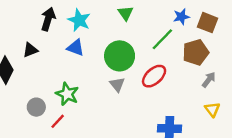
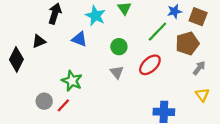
cyan star: (79, 20) -> (95, 16), moved
green circle: (120, 56) -> (119, 47), size x0.6
gray circle: (36, 107) -> (44, 101), moved

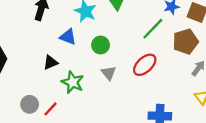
black triangle: (39, 41) -> (51, 62), moved
green circle: (119, 47) -> (101, 45), moved
green star: (72, 81) -> (73, 82), moved

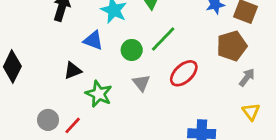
green line: (153, 29) -> (163, 39), moved

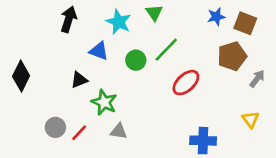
gray arrow: (247, 77) -> (257, 79), moved
gray triangle: (141, 83) -> (119, 131), moved, turned -42

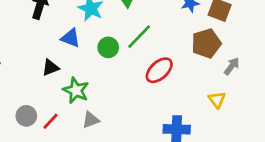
yellow triangle: (251, 119) -> (217, 100), moved
gray triangle: (119, 131) -> (91, 120), turned -30

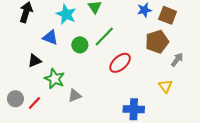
gray triangle: (91, 120) -> (75, 96), moved

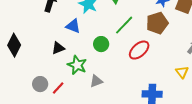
brown pentagon: (157, 42) -> (157, 23), moved
green circle: (80, 45) -> (101, 44), moved

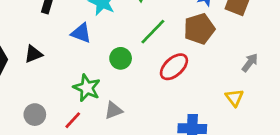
black triangle: (58, 48) -> (33, 54), moved
red line: (58, 88) -> (73, 120), moved

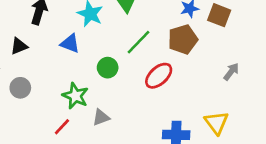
black triangle: (33, 54) -> (19, 46), moved
yellow triangle: (234, 98) -> (216, 123), moved, size x1.4
gray circle: (35, 115) -> (20, 88), moved

